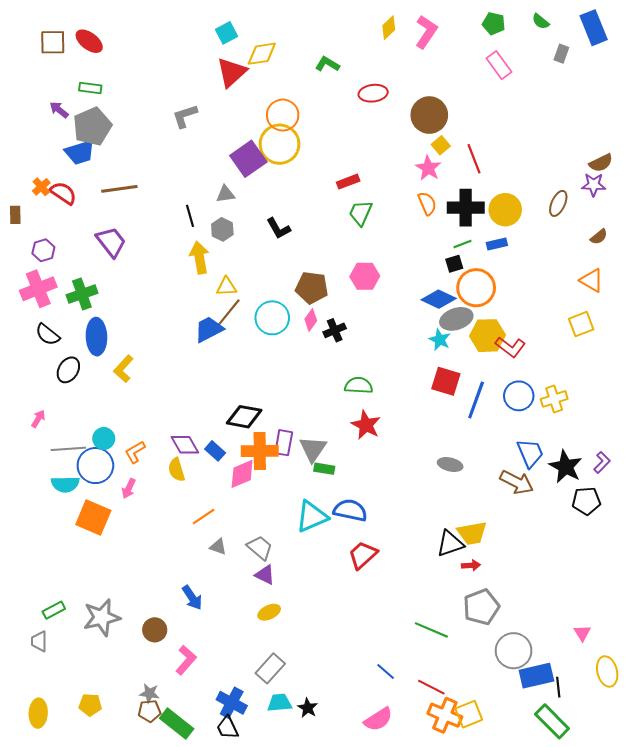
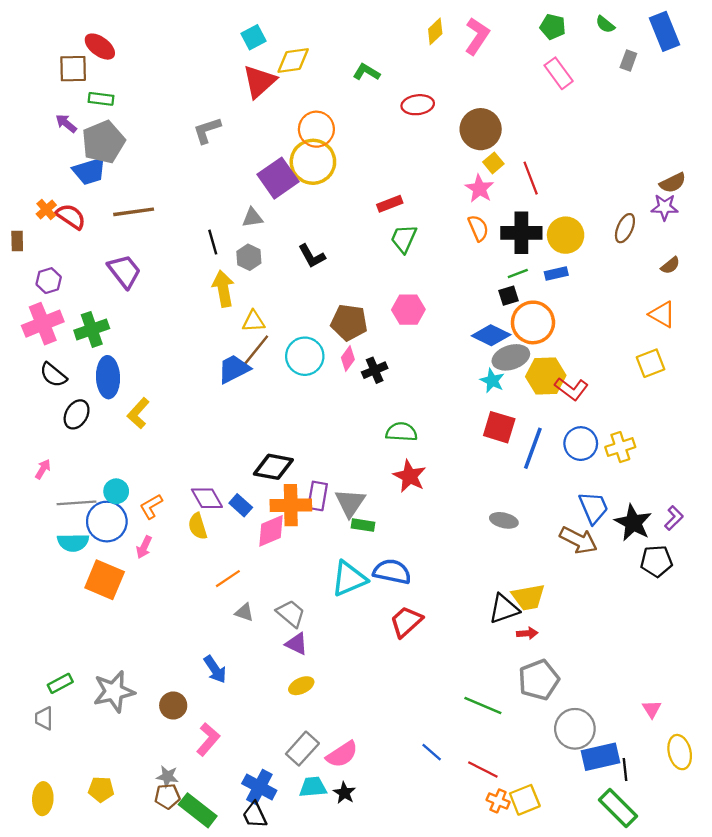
brown square: (53, 42) -> (73, 69), moved
orange cross: (445, 715) -> (498, 801), size x0.6
pink semicircle: (378, 719) -> (342, 754), moved

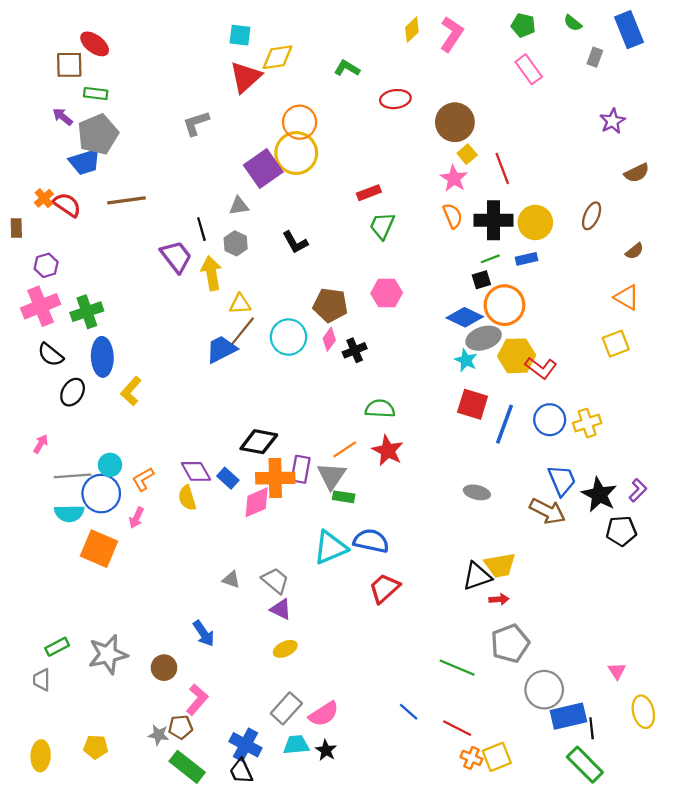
cyan square: (254, 37) -> (240, 35), turned 35
purple star: (665, 207) -> (612, 121), moved, turned -30
purple trapezoid: (124, 271) -> (176, 257), moved
orange line: (228, 579) -> (345, 449), moved
brown pentagon: (167, 796) -> (181, 727), moved

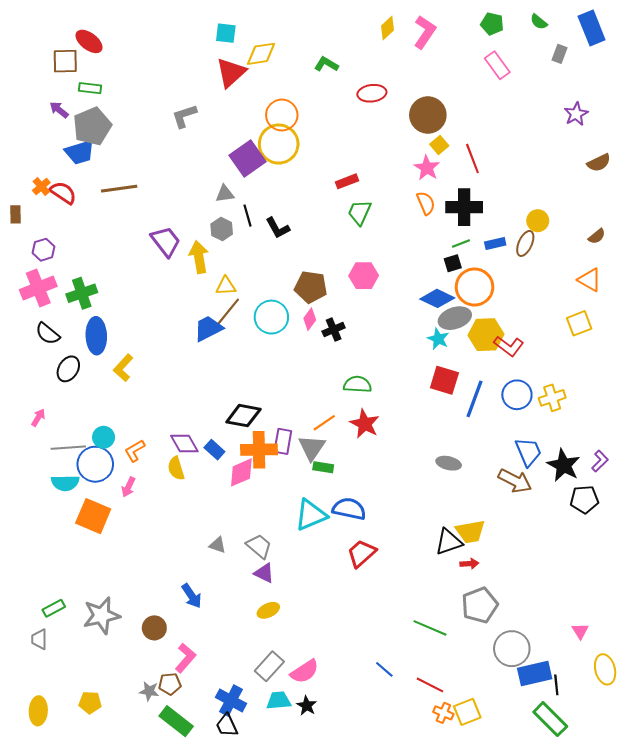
brown ellipse: (592, 216) -> (525, 243), moved
yellow circle: (535, 222) -> (538, 221), moved, size x0.7
black line: (201, 229) -> (248, 216), moved

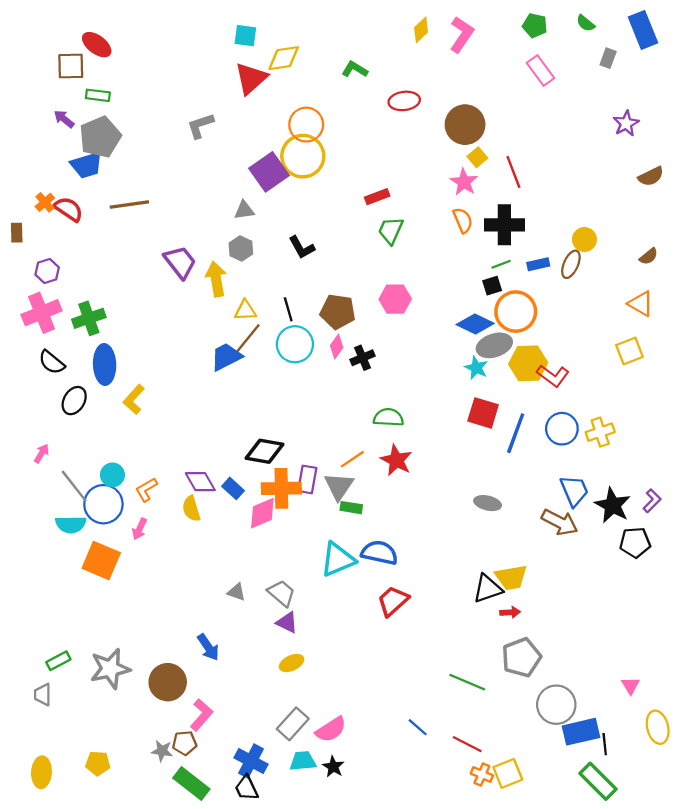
black line: (248, 216) -> (288, 309), moved
gray line: (68, 448) -> (74, 486), turned 56
brown circle: (154, 628) -> (168, 682), size x1.4

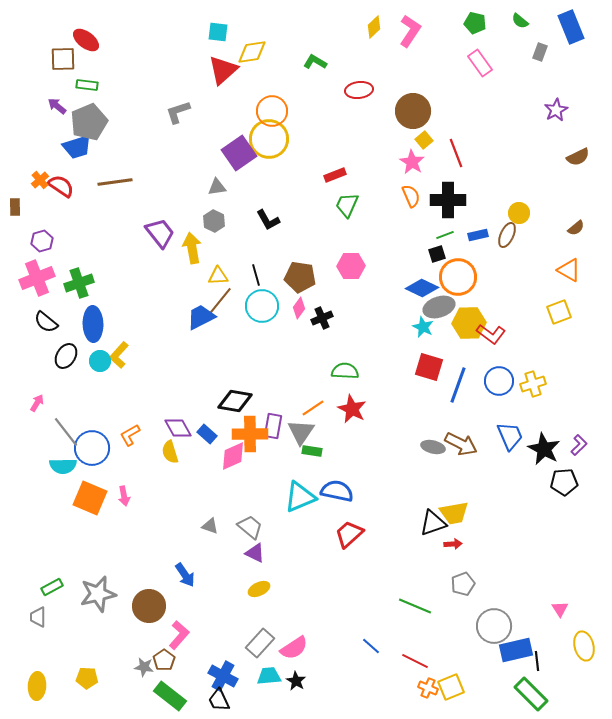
cyan circle: (112, 475) -> (100, 361), moved
brown arrow: (560, 522) -> (461, 444), moved
pink arrow: (139, 529) -> (124, 496), moved, turned -36
gray pentagon: (521, 657) -> (463, 584), size x0.7
brown pentagon: (185, 743) -> (164, 660), turned -30

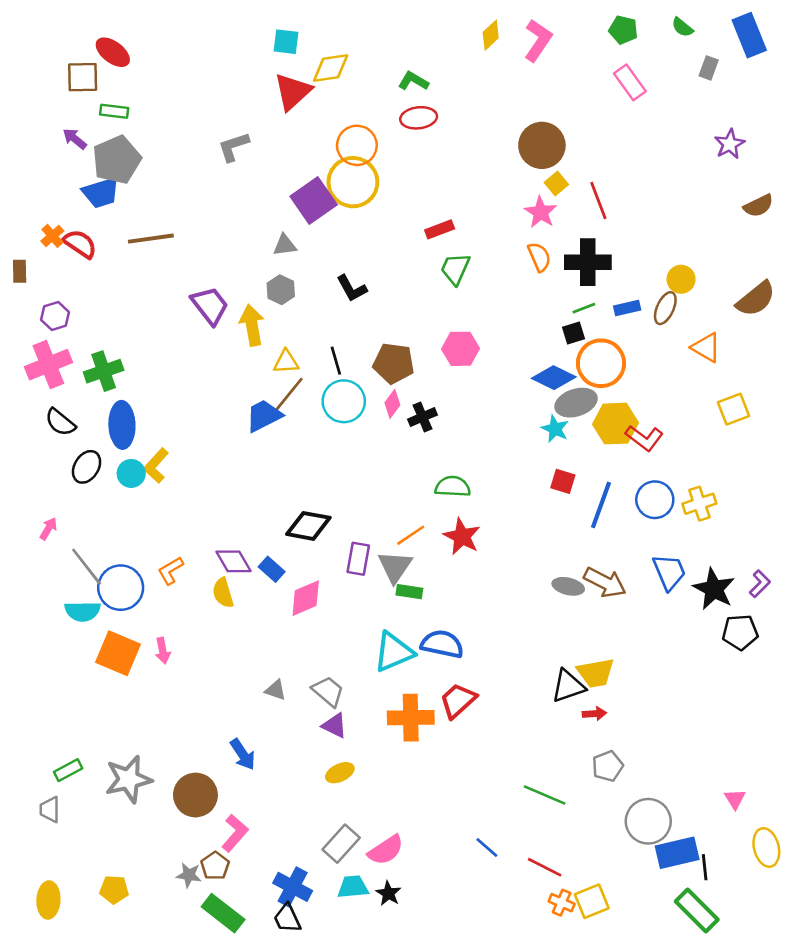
red ellipse: (359, 90) -> (419, 118), moved
brown semicircle: (576, 228) -> (756, 299), size x1.8
orange triangle: (569, 270) -> (706, 347), moved
red square: (429, 367) -> (563, 481), size x0.7
orange cross: (250, 434) -> (411, 718), moved

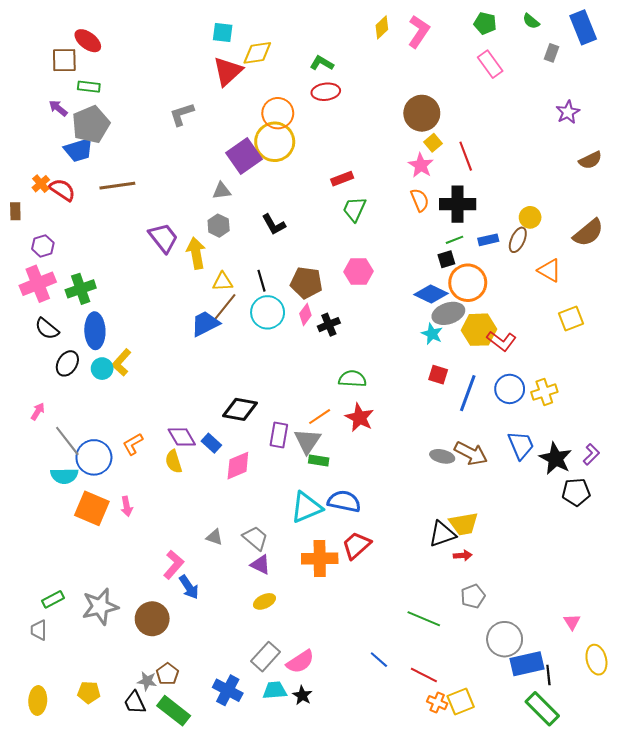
pink L-shape: (235, 833) -> (174, 565), moved
black trapezoid: (287, 918) -> (135, 703), moved

